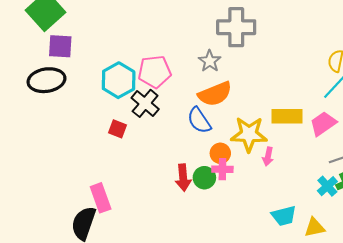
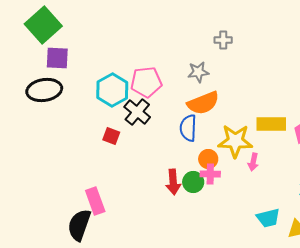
gray cross: (236, 27) -> (223, 40), size x0.5
gray star: (210, 61) -> (198, 72), turned 30
blue semicircle: (199, 120) -> (188, 128), turned 36

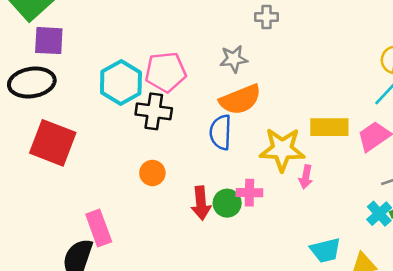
black cross: (137, 112) -> (154, 111), turned -32
red square: (111, 136) -> (53, 143), moved, size x2.0
orange circle: (208, 159) -> (152, 173), moved

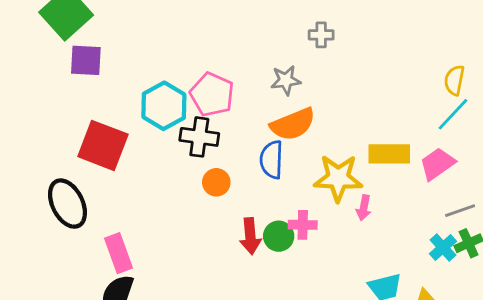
pink pentagon: (166, 72) -> (212, 94), turned 30
black ellipse: (32, 83) -> (67, 204), moved, turned 72
red square: (53, 143) -> (103, 145), moved
orange circle: (152, 173) -> (216, 182), moved
pink rectangle: (99, 228) -> (119, 253), moved

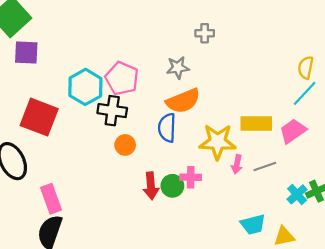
gray line: (460, 211) -> (265, 166), moved

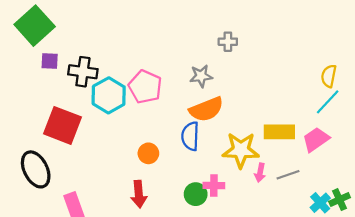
purple square: (26, 53) -> (50, 61), size x0.7
black cross: (112, 111) -> (83, 72), moved
red arrow: (151, 186) -> (139, 194), moved

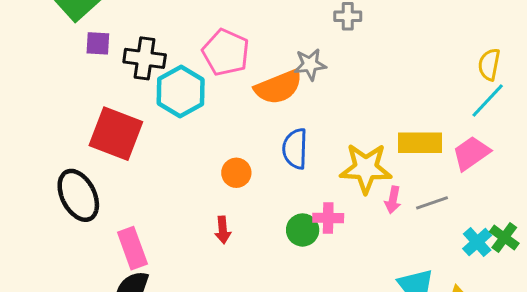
pink pentagon: (145, 87) -> (226, 52), moved
orange semicircle: (206, 109) -> (278, 87), moved
red arrow: (139, 194) -> (223, 230), size x0.7
green cross: (340, 200) -> (504, 238), turned -30

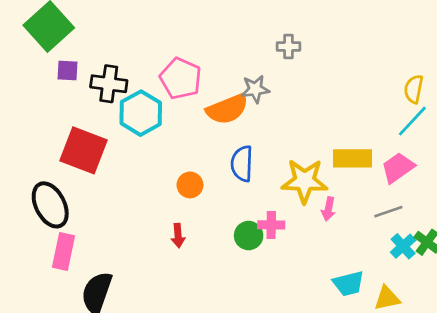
gray line: (432, 203) -> (388, 212), moved
pink rectangle: (132, 248) -> (63, 252), moved, turned 32

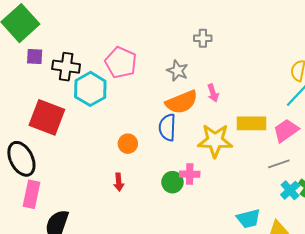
gray star: (255, 89) -> (178, 71), turned 30
orange semicircle: (227, 109) -> (182, 102), moved
pink arrow: (328, 209) -> (213, 93), moved, turned -30

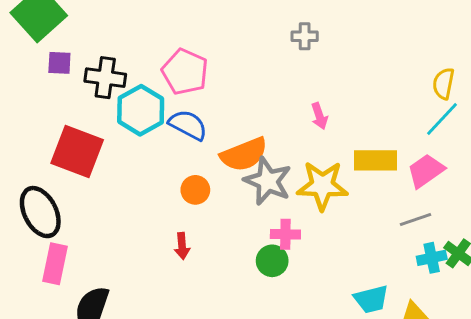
gray star: (178, 71) -> (268, 181), moved, size x1.5
orange semicircle: (182, 102) -> (244, 154), moved
blue semicircle: (167, 127) -> (188, 125), moved, turned 116
green circle: (172, 182) -> (272, 261), moved
cyan cross: (290, 190) -> (432, 258), turned 30

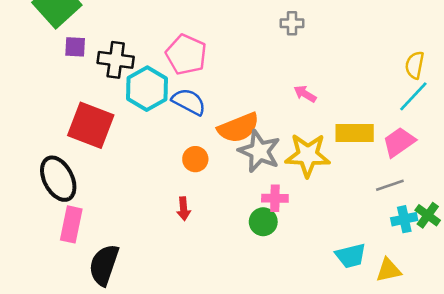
pink arrow: (319, 116) -> (305, 94), turned 140

